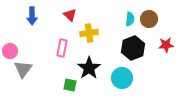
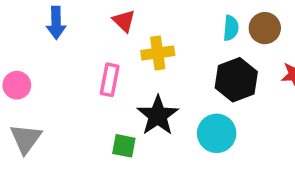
gray triangle: (23, 69) -> (26, 139), moved

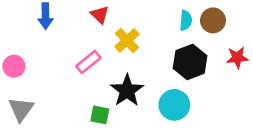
yellow cross: (158, 53) -> (127, 40), turned -35
pink rectangle: (110, 80) -> (88, 62), turned 40

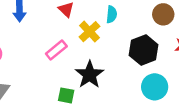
cyan semicircle: (186, 20) -> (112, 14), moved
cyan circle: (174, 105) -> (155, 87), moved

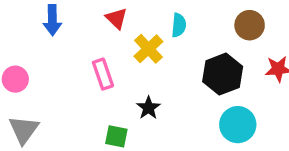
pink rectangle: (56, 50) -> (103, 74), turned -70
black star: (89, 75) -> (148, 108), size x0.6

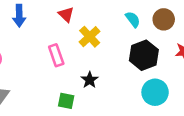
cyan semicircle: (179, 25) -> (133, 19), moved, turned -42

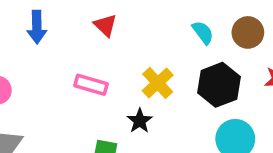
yellow cross: (90, 37) -> (158, 83), moved
pink rectangle: (56, 55) -> (91, 85), turned -55

